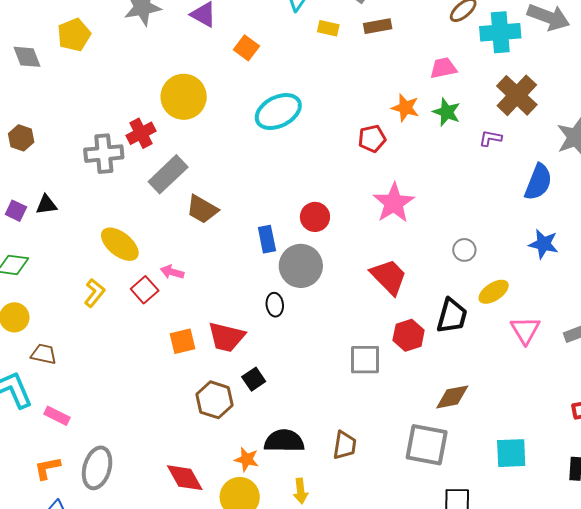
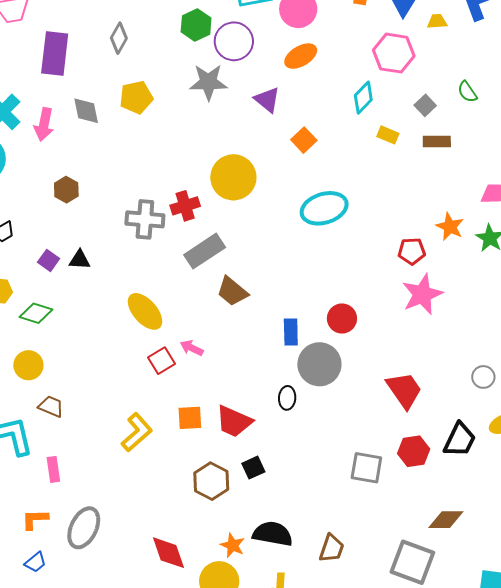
pink star: (394, 203) -> (422, 294), moved
yellow L-shape: (94, 293) -> (137, 432), moved, size x1.4
pink rectangle: (57, 416) -> (53, 469), turned 45

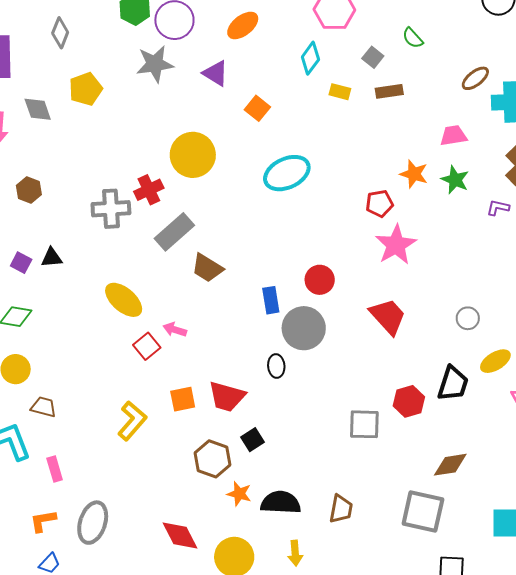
red trapezoid: (404, 390) -> (388, 316), moved
orange star: (233, 545) -> (239, 494), moved

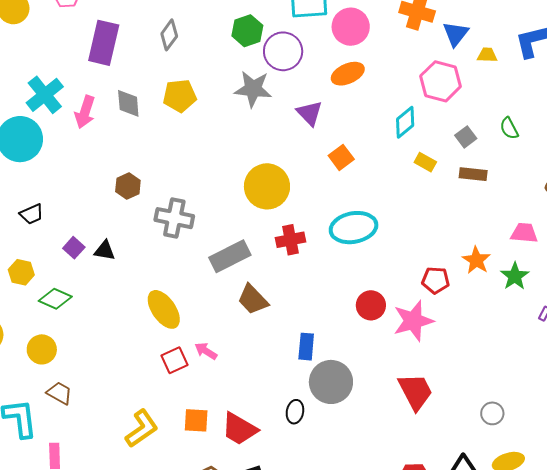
brown hexagon: (29, 190) -> (128, 186), moved
red cross: (149, 190) -> (290, 240), moved
pink star: (396, 245) -> (413, 321), moved
red circle: (320, 280) -> (371, 305), moved

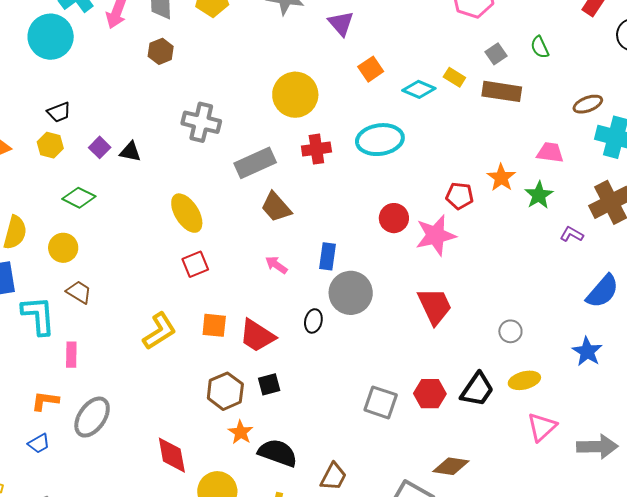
cyan diamond: (405, 122) -> (419, 89), moved, turned 60
brown rectangle: (473, 174) -> (502, 91), size x1.4
brown hexagon: (128, 186) -> (161, 51), moved
yellow hexagon: (21, 272) -> (50, 145), moved
pink arrow: (206, 351) -> (276, 265), moved

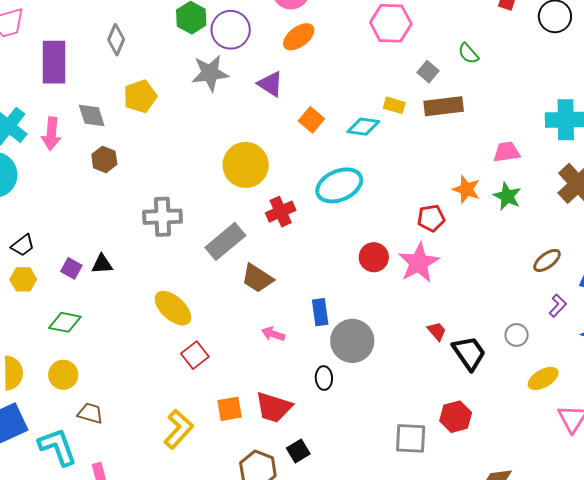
brown ellipse: (588, 104) -> (547, 260), moved
purple L-shape: (572, 234) -> (558, 306), moved, turned 120
red trapezoid: (435, 306) -> (437, 331), size x0.5
black trapezoid: (477, 390) -> (469, 353), moved, turned -54

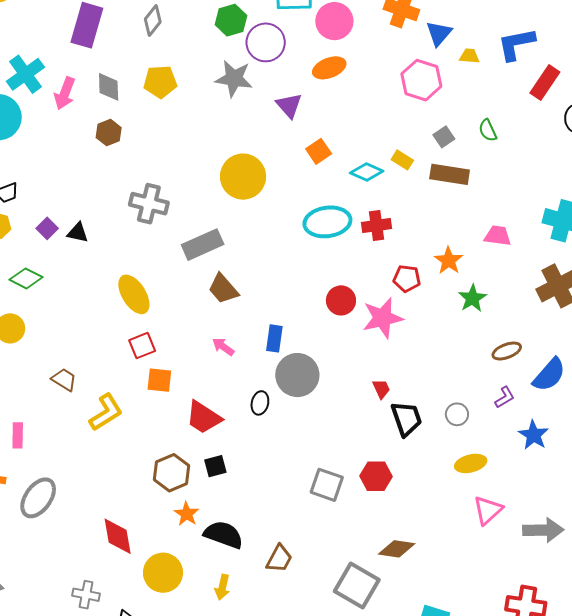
green star: (507, 196) -> (472, 298), moved
red cross: (281, 212) -> (377, 225), moved
orange square: (230, 409) -> (159, 380), moved
brown trapezoid: (90, 413) -> (64, 380), moved

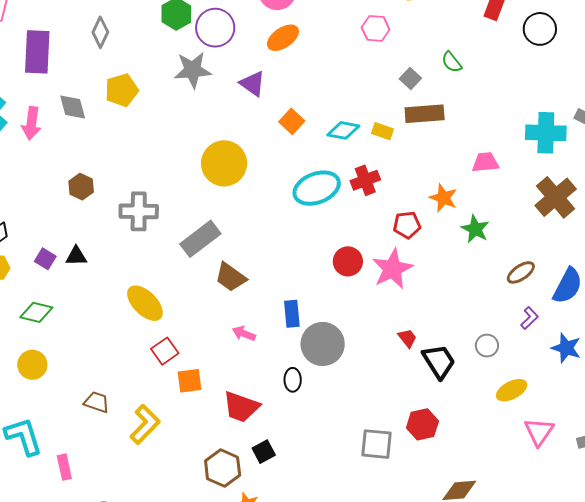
pink hexagon: (421, 80) -> (376, 28), size x0.7
brown hexagon: (109, 133) -> (81, 187), moved
yellow rectangle: (402, 160) -> (382, 131), moved

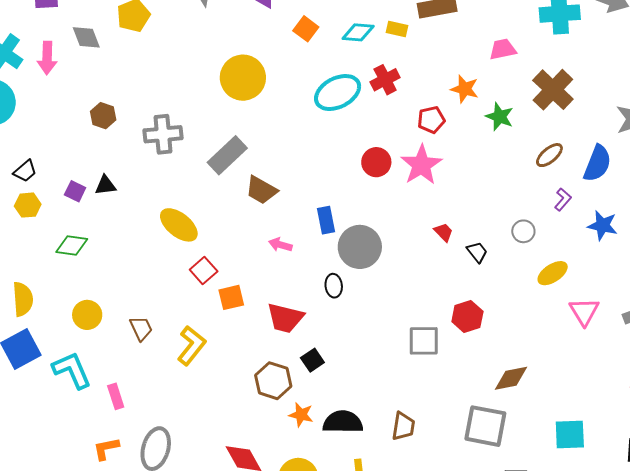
brown cross: (556, 197) -> (553, 90), moved
black trapezoid: (439, 361) -> (477, 252), size x0.6
yellow circle: (32, 365) -> (87, 315), moved
brown trapezoid: (97, 402) -> (141, 328), turned 52

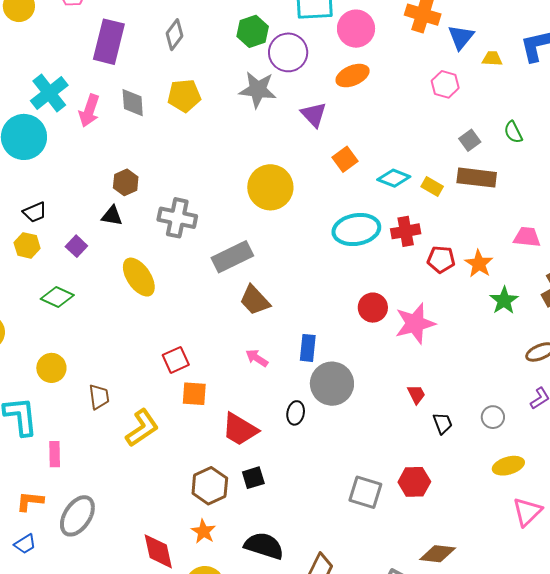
red pentagon: (431, 120) -> (441, 259), moved
black triangle: (105, 185) -> (112, 216), moved
yellow ellipse: (179, 225) -> (139, 277), moved
orange star: (301, 415) -> (203, 531), moved

